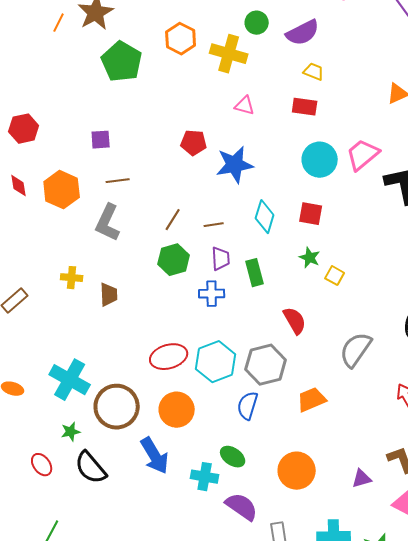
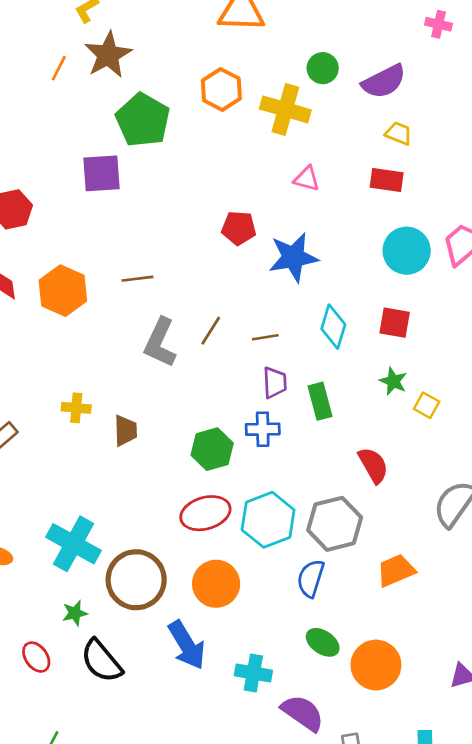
purple square: (101, 140) -> (101, 173), moved, size x1.5
gray L-shape: (108, 223) -> (160, 343), moved
green hexagon: (174, 260) -> (212, 449), moved
green ellipse: (233, 457) -> (323, 642), moved

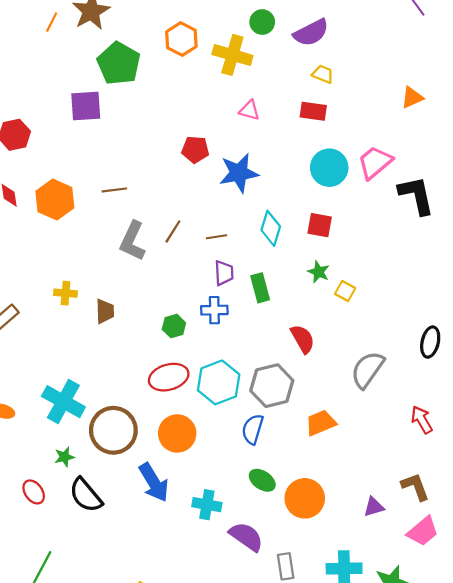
green hexagon: (212, 449) -> (174, 326), size x0.7

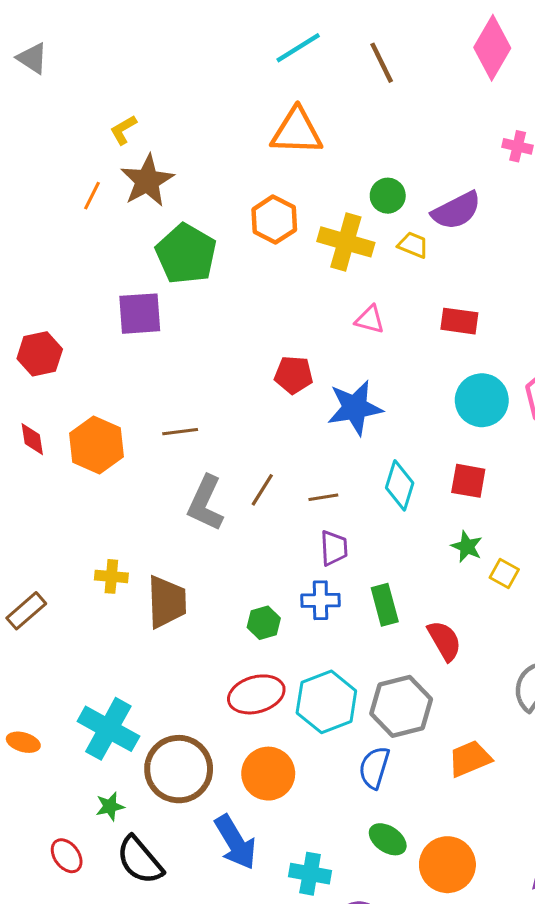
yellow trapezoid: (323, 74) -> (413, 245), moved
green rectangle: (260, 288) -> (385, 605), moved
brown trapezoid: (105, 311) -> (167, 602), size x1.5

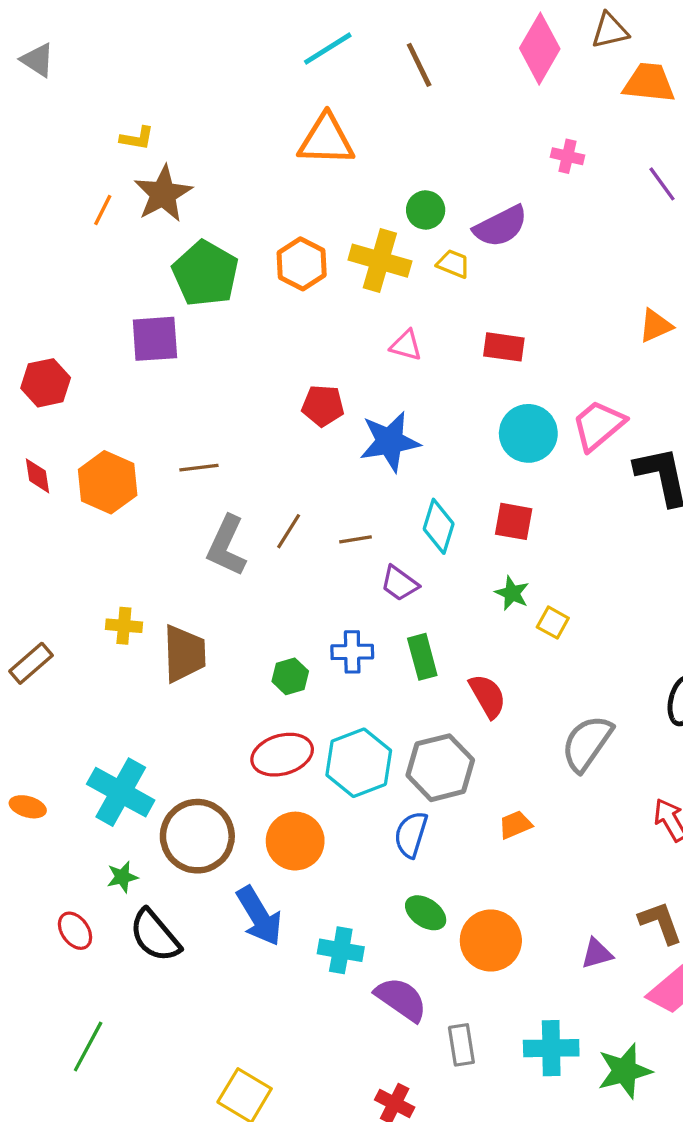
yellow L-shape: (123, 130) -> (137, 138), turned -140
orange hexagon: (274, 220) -> (302, 264), moved
purple trapezoid: (334, 548) -> (400, 583), moved, turned 129
orange trapezoid: (470, 759) -> (515, 825), size x0.7

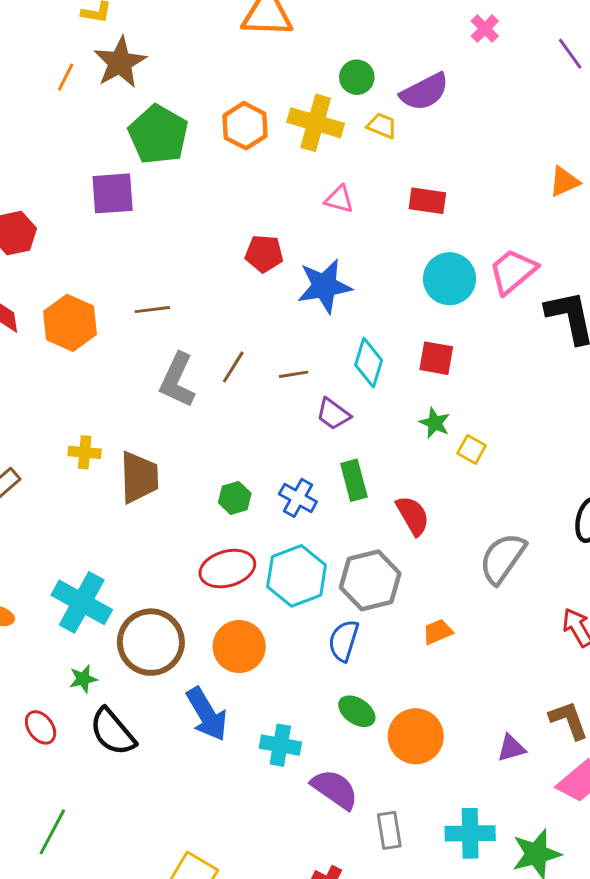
pink cross: (567, 156) -> (485, 29), turned 32
blue cross: (352, 652) -> (298, 498), moved, turned 30

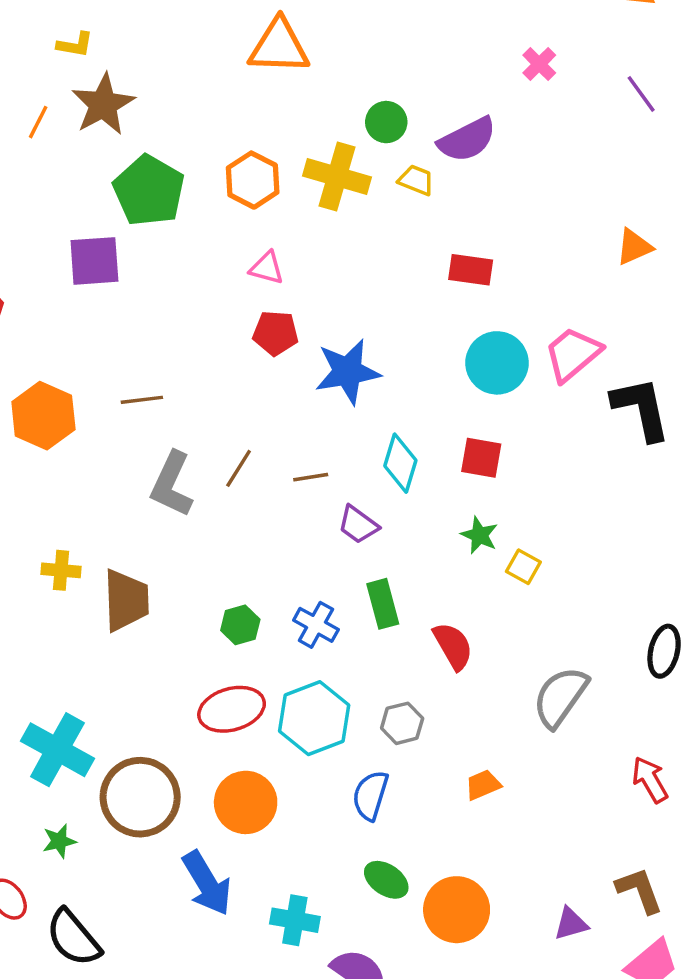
pink triangle: (339, 199) -> (267, 268), moved
gray hexagon: (370, 580) -> (402, 723), size x0.6
black semicircle: (113, 732) -> (73, 938), moved

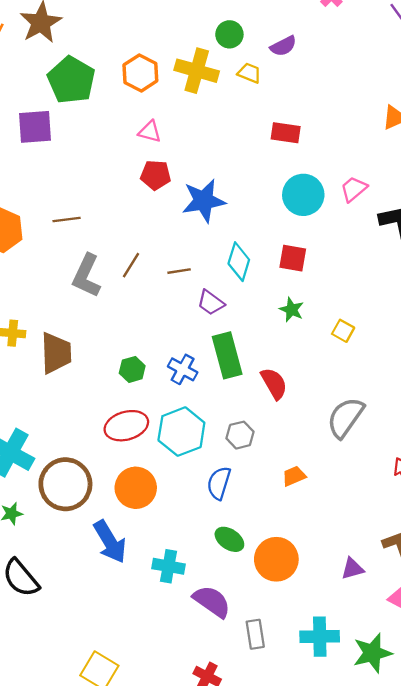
purple semicircle: (467, 140) -> (283, 46), size x0.7
pink trapezoid: (573, 354) -> (354, 189), size x0.7
yellow square: (523, 567) -> (343, 331), moved
green rectangle: (383, 604) -> (227, 355), size x1.4

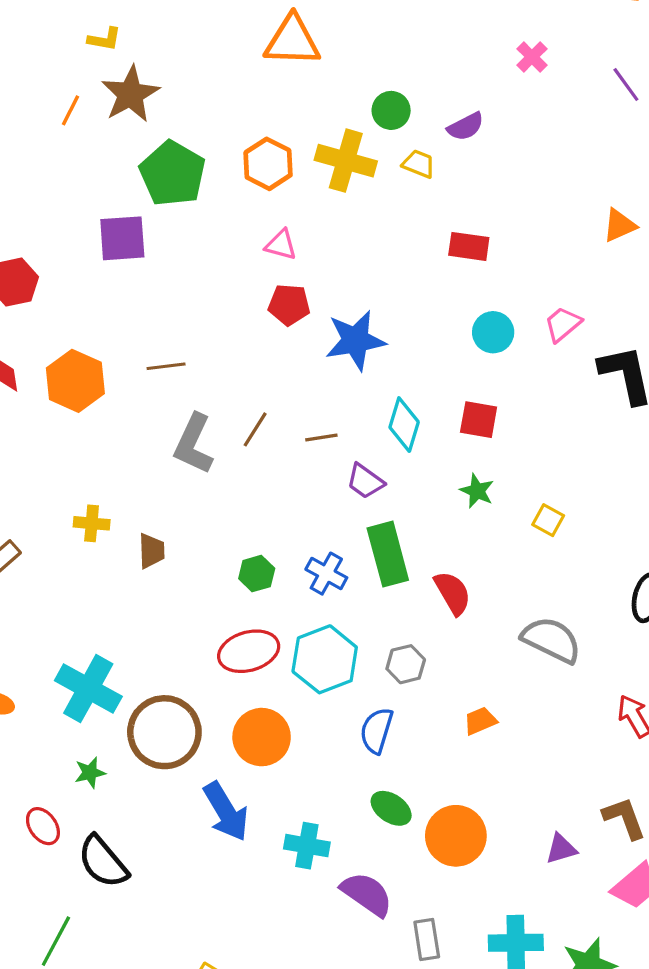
cyan circle: (303, 195) -> (493, 332), size x0.7
brown trapezoid: (56, 353) -> (151, 551), size x0.6
gray semicircle: (345, 417) -> (551, 640), turned 81

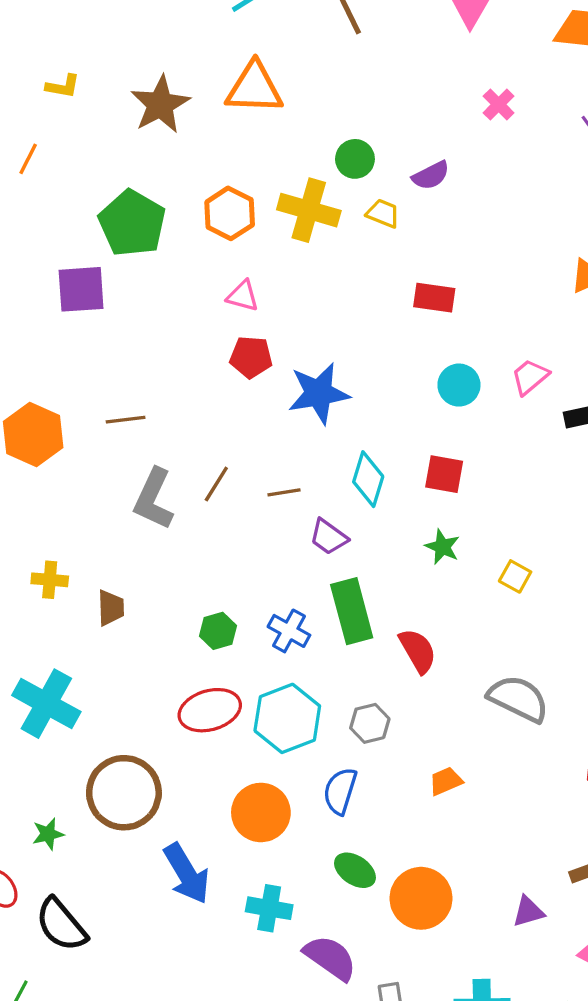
brown star: (130, 94) -> (160, 104), moved
cyan cross: (88, 688) -> (46, 704), moved
orange circle: (262, 737) -> (261, 812), moved

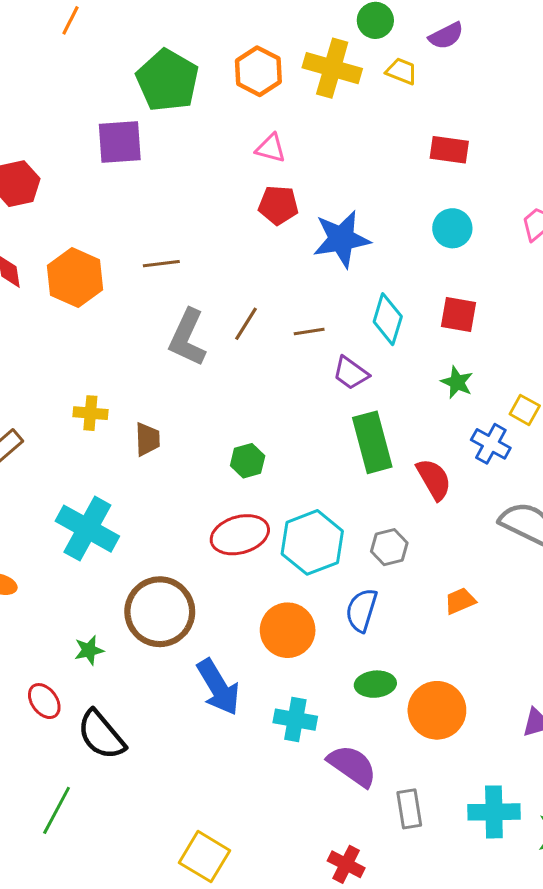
cyan circle: (459, 385) -> (452, 228), moved
blue cross: (289, 631) -> (491, 444), moved
green ellipse: (355, 870) -> (375, 684), turned -39

